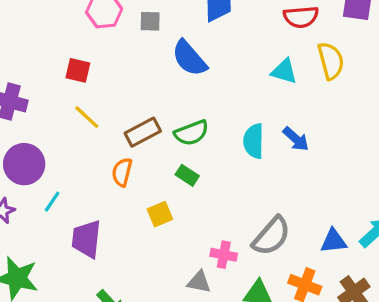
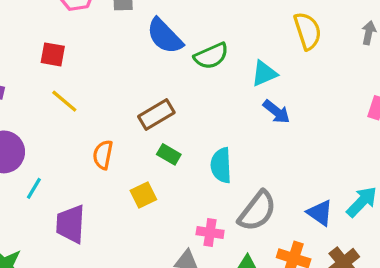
cyan triangle: (284, 71) -> (264, 73), moved, turned -36
brown rectangle: (143, 132) -> (156, 114), moved
green semicircle: (192, 133) -> (211, 56), moved
cyan semicircle: (254, 141) -> (221, 165), moved
blue triangle: (333, 241) -> (320, 213), turned 44

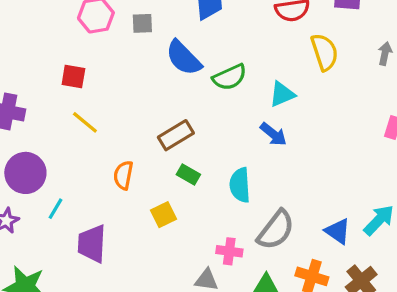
blue arrow: (276, 112) -> (273, 134), moved

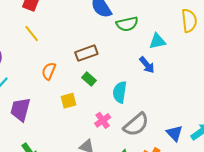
pink cross: (229, 251) -> (103, 120), moved, turned 35

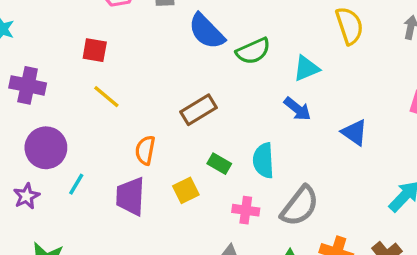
green rectangle: (89, 79) -> (219, 164), moved
purple trapezoid: (20, 109) -> (130, 196), moved
pink cross: (103, 120) -> (246, 210), turned -35
blue triangle: (174, 133) -> (354, 132), moved

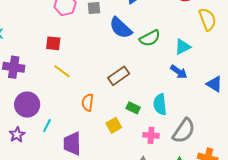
purple trapezoid: (130, 196) -> (72, 144), moved

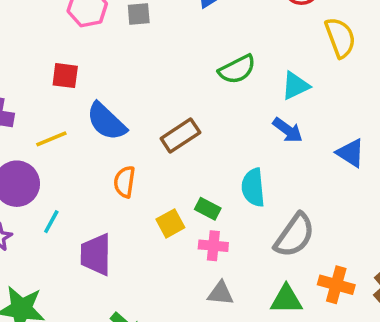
blue semicircle: (121, 28) -> (106, 122), moved
yellow line: (62, 71) -> (51, 139), moved, turned -60
green rectangle: (133, 108) -> (208, 209), moved
pink cross: (151, 135) -> (213, 246), moved

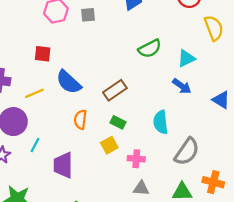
green rectangle: (208, 209) -> (118, 122), moved

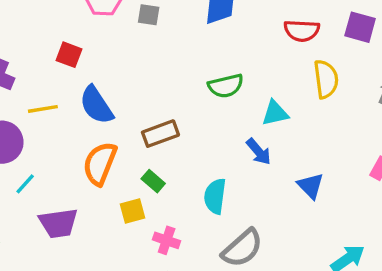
orange semicircle: (80, 120) -> (100, 163), size x1.5
purple trapezoid: (63, 165) -> (58, 223), turned -112

